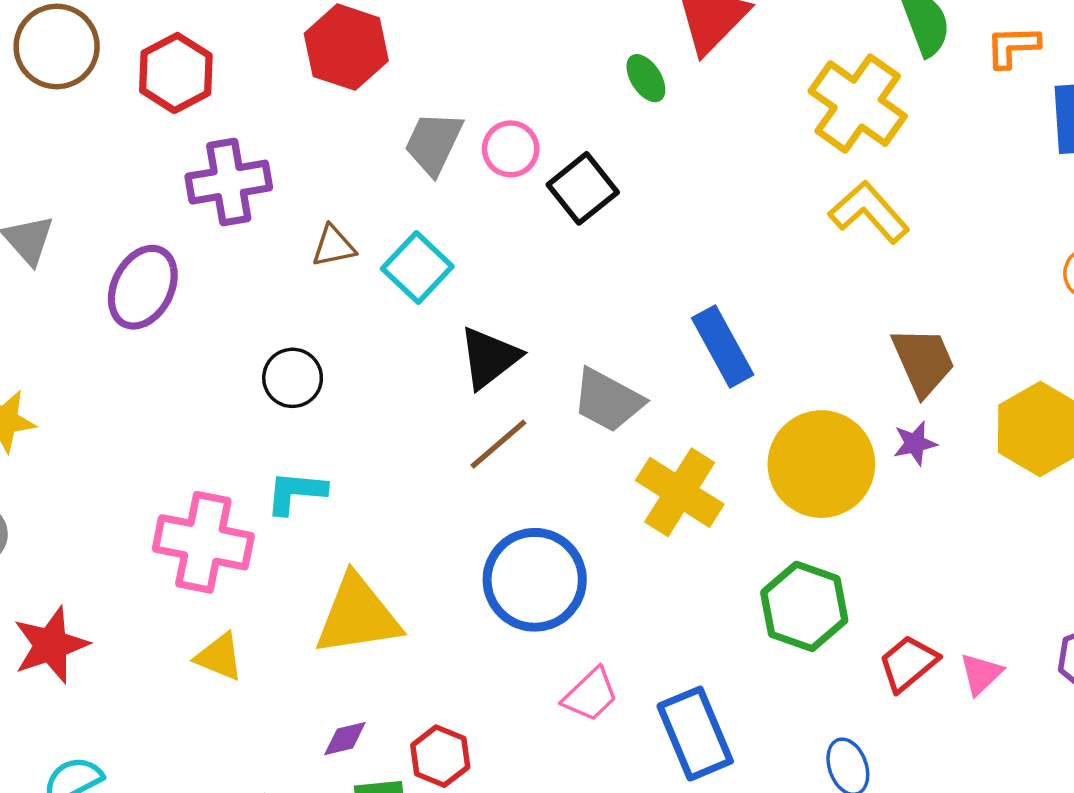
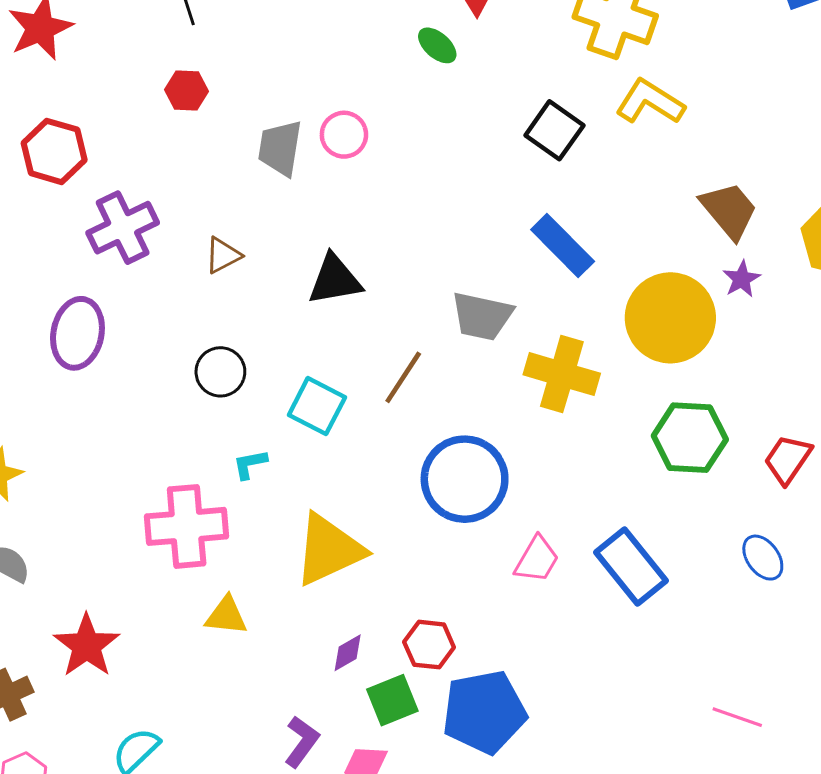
red hexagon: (346, 47) -> (186, 90), size x0.6
black square: (583, 188) -> (554, 130), moved
cyan square: (417, 267) -> (317, 406), moved
black triangle: (489, 358) -> (335, 280), moved, turned 44
cyan L-shape: (296, 492) -> (250, 464), size x0.7

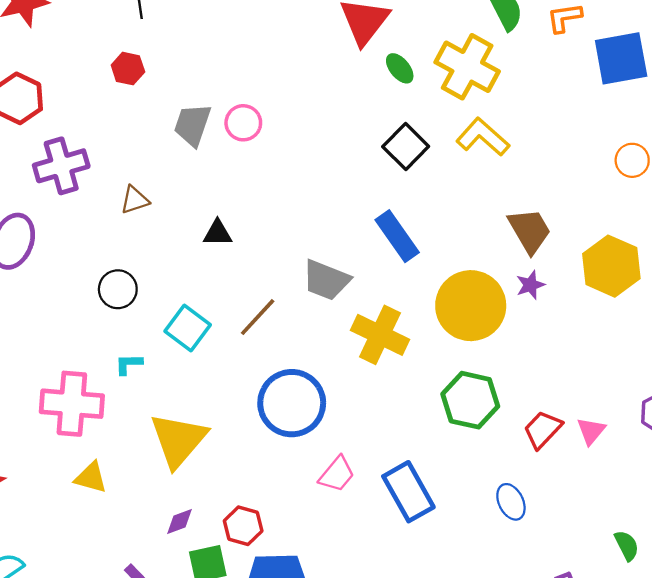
green ellipse: (437, 45) -> (400, 68), moved
black triangle: (335, 280) -> (218, 233), size x0.7
yellow triangle: (329, 550) -> (178, 440), turned -34

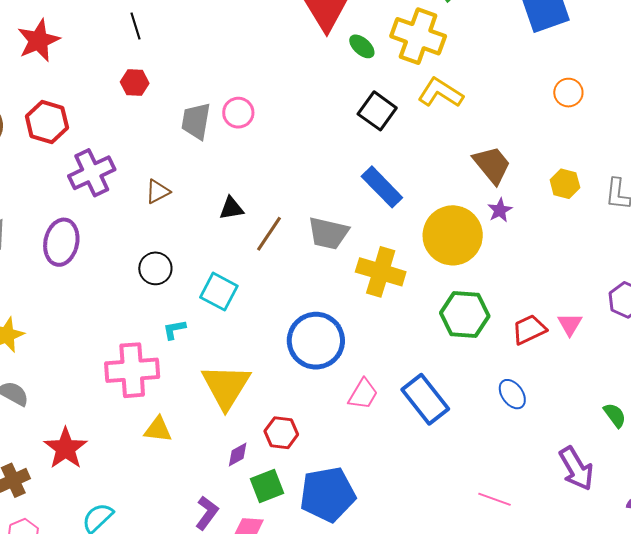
yellow hexagon: (611, 266) -> (565, 184), size x0.6
brown line: (258, 317) -> (269, 234), moved
red trapezoid: (543, 429) -> (529, 329), turned 30
red hexagon: (243, 526) -> (281, 433), moved

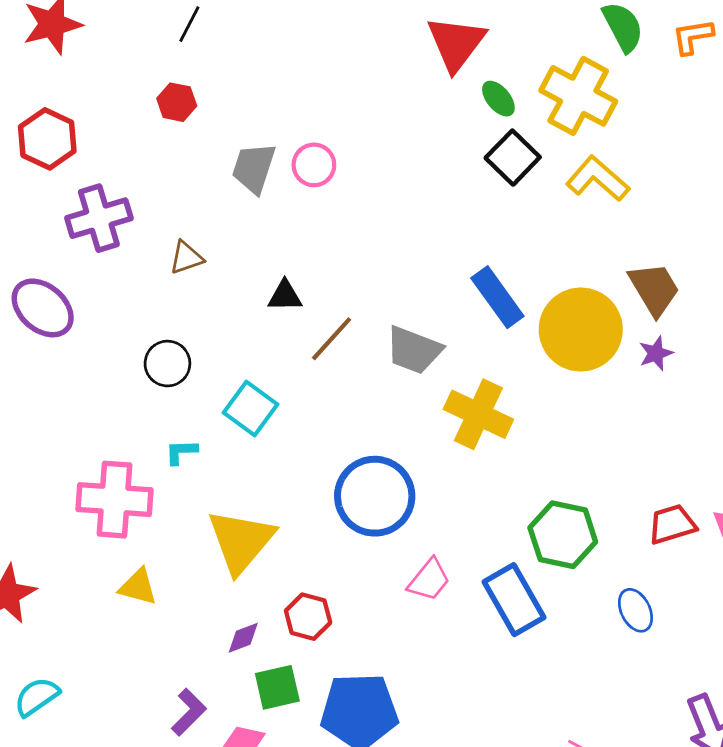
black line: (135, 26) -> (189, 24), turned 36
black square: (377, 111) -> (513, 158), moved
yellow circle: (453, 235) -> (581, 330), moved
purple ellipse: (61, 242) -> (43, 308), turned -69
green hexagon: (465, 314) -> (563, 535), moved

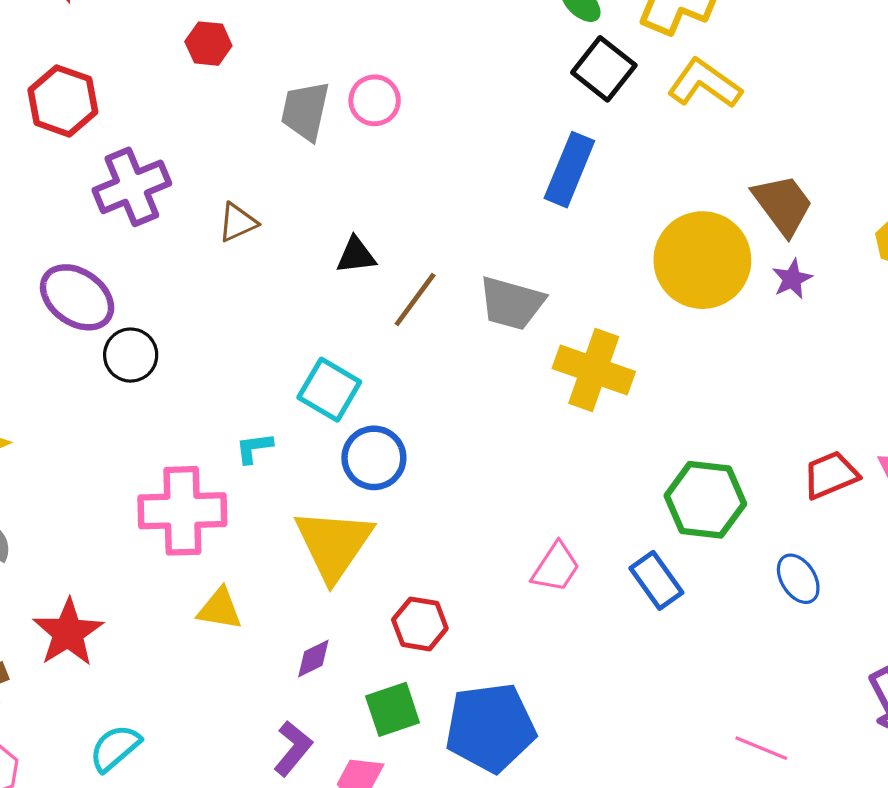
blue rectangle: (497, 297) -> (569, 170), moved, turned 64
black circle: (167, 364) -> (131, 355), moved
blue circle: (375, 496) -> (374, 458), moved, size x0.7
blue rectangle: (514, 600) -> (656, 580), size x0.7
purple diamond: (243, 638) -> (313, 659), moved

